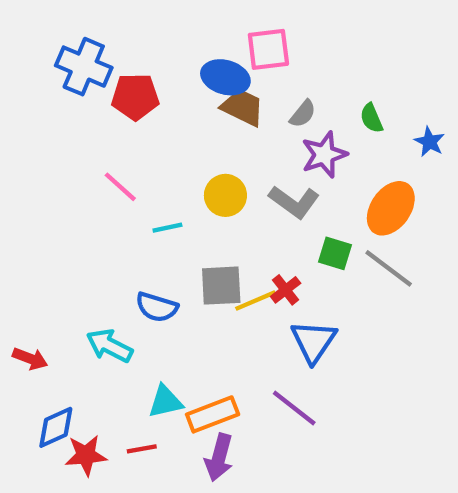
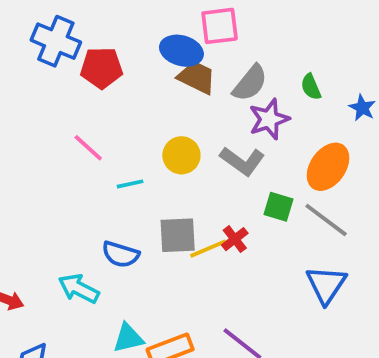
gray semicircle: (303, 114) -> (250, 83), size x1.5
blue triangle: (313, 341) -> (326, 285), moved

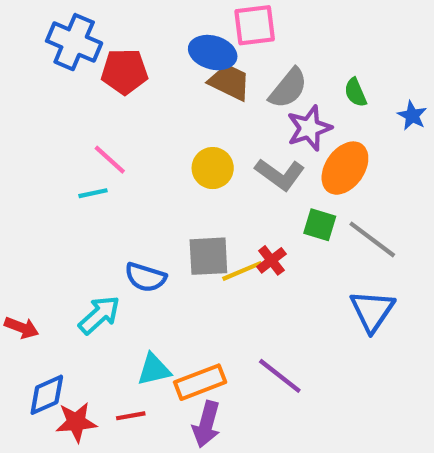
orange ellipse: (328, 167) -> (345, 168), moved
cyan line: (130, 184) -> (93, 193), moved
cyan arrow: (79, 289) -> (99, 315), turned 111

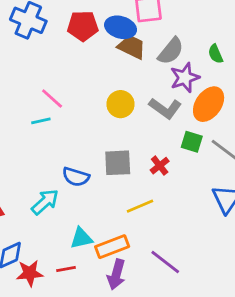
red pentagon: (124, 71) -> (83, 26), moved
yellow line: (242, 271) -> (140, 206), moved
purple line: (280, 376) -> (165, 262), moved

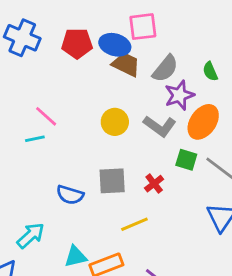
cyan arrow: (45, 202) -> (31, 235), moved

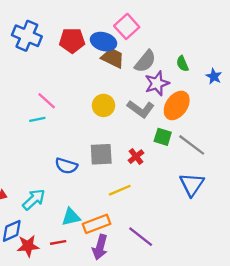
pink square: (143, 27) -> (127, 26), turned -35

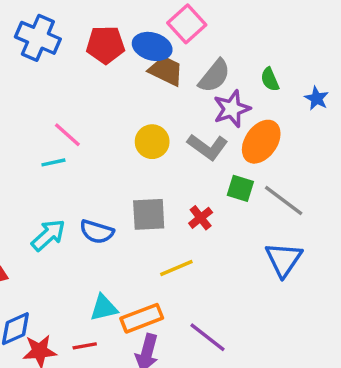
cyan arrow: (34, 200) -> (48, 235), moved

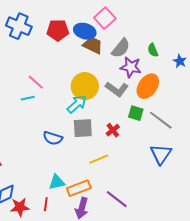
purple star: (232, 109) -> (131, 67), turned 30
yellow circle: (152, 142) -> (85, 86), size x1.4
cyan arrow: (48, 235) -> (77, 104), moved
red line: (85, 346) -> (46, 204), turned -72

